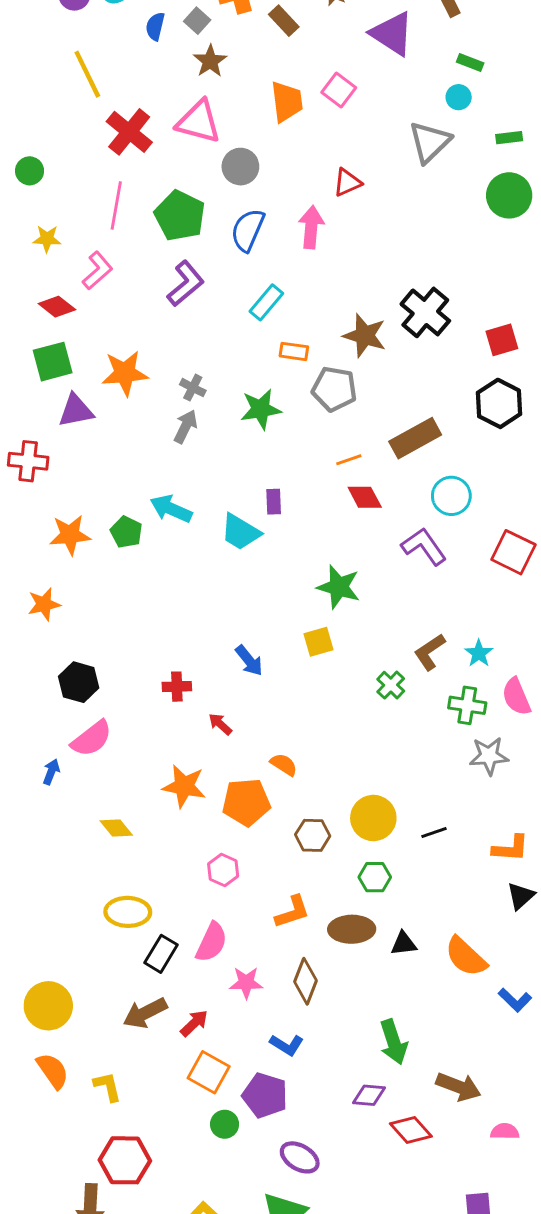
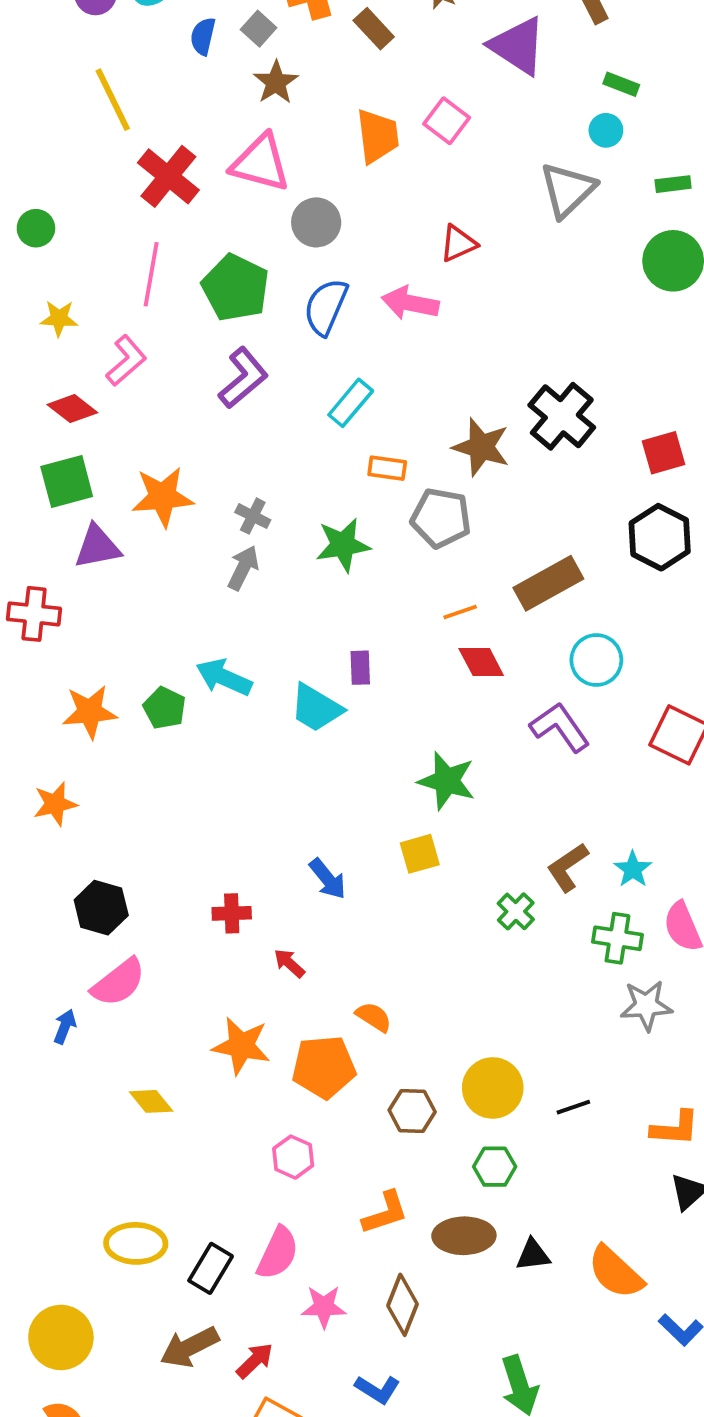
pink arrow: (311, 227) -> (410, 303), turned -84
yellow ellipse: (128, 912) -> (136, 1243), moved

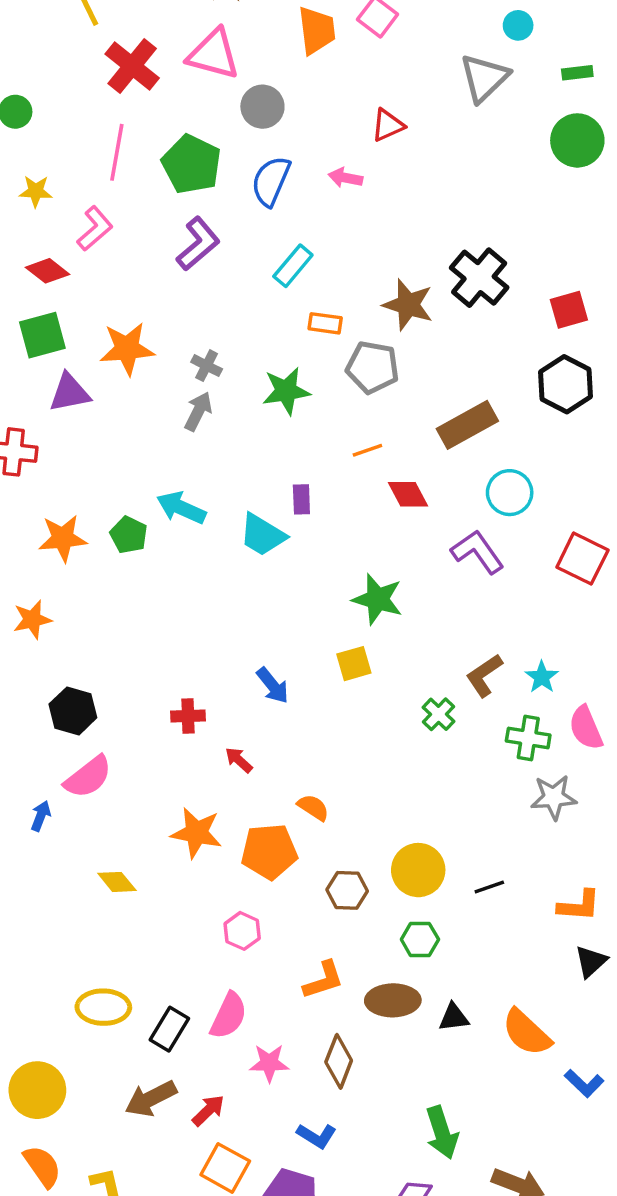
pink arrow: (410, 303) -> (345, 178), size x0.7
orange line: (460, 612) -> (367, 450), moved

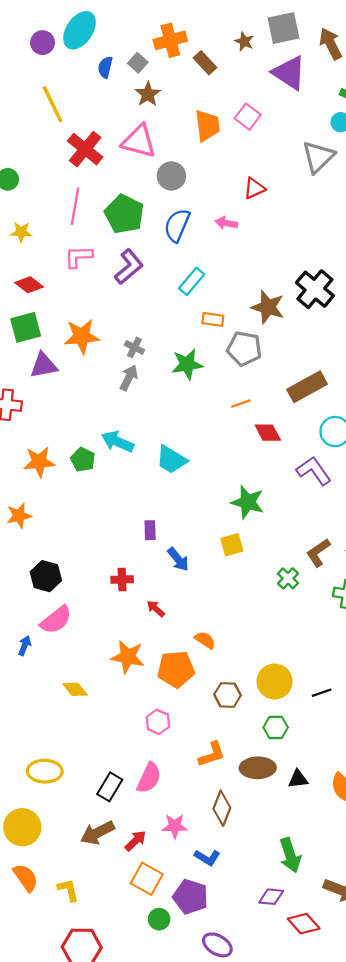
pink L-shape: (95, 229) -> (78, 257), moved, turned -140
purple rectangle: (301, 499) -> (150, 530), moved
yellow ellipse: (103, 1007) -> (45, 771), moved
pink star: (269, 1063) -> (175, 826), moved

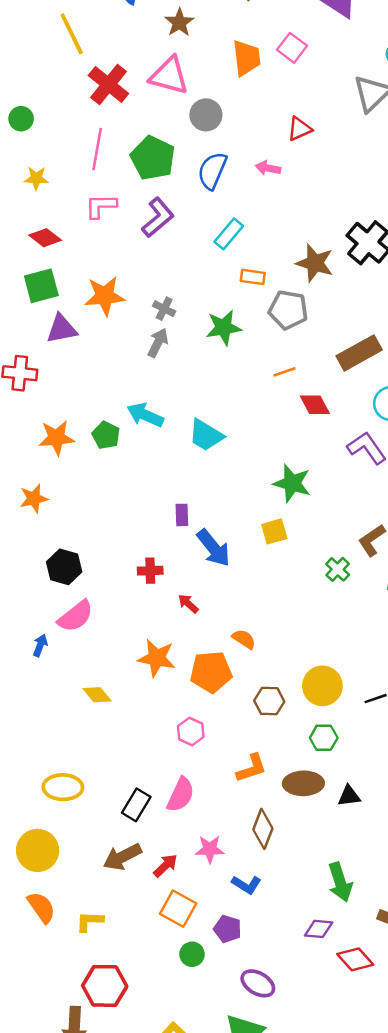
blue arrow: (178, 559) -> (214, 548), size x1.4
yellow L-shape: (68, 890) -> (89, 921), turned -75
purple pentagon: (190, 897) -> (227, 929), size x0.7

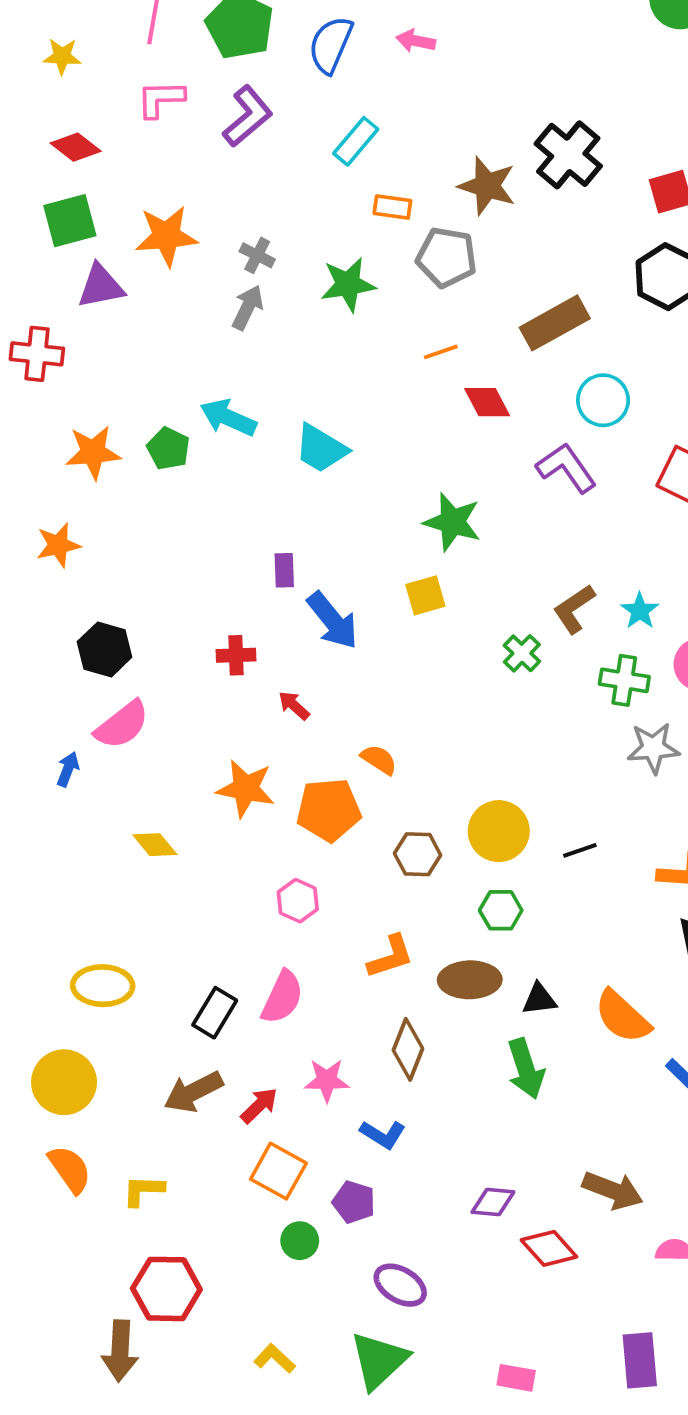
green arrow: (340, 882) -> (526, 1069), moved

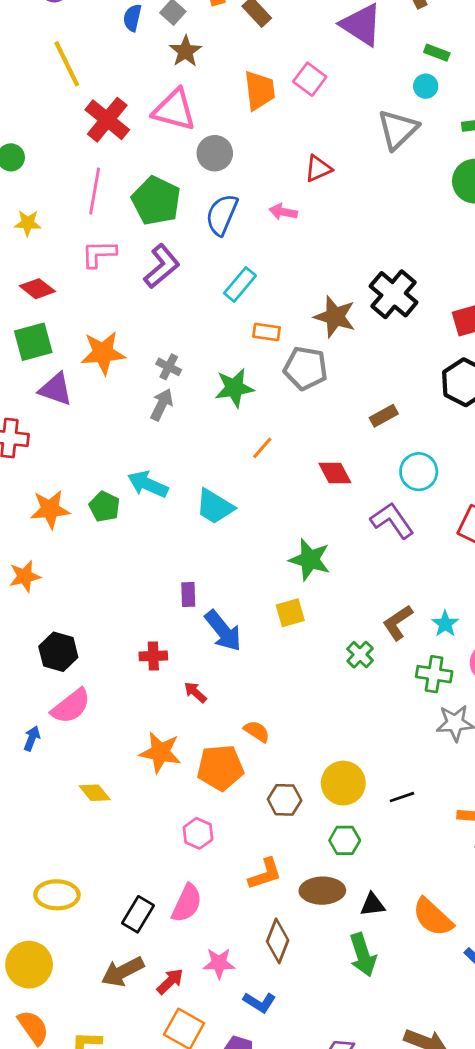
purple triangle: (101, 286) -> (56, 389), turned 30
brown rectangle: (555, 323) -> (384, 416), size x0.6
orange line: (441, 352) -> (262, 448), moved, turned -30

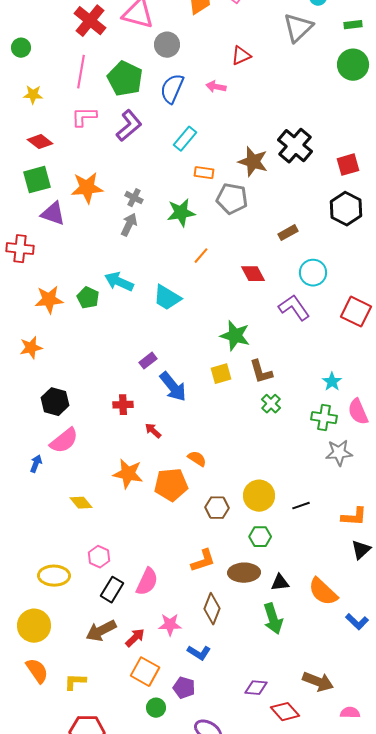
purple rectangle: (188, 595) -> (148, 361), turned 54
brown L-shape: (398, 622) -> (261, 372), moved, turned -72
pink hexagon: (198, 833) -> (99, 557), moved

